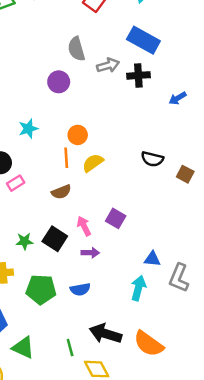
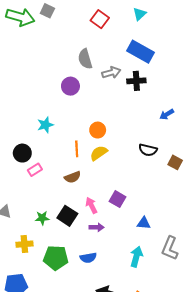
blue arrow: (178, 98) -> (167, 114), moved
orange circle: (78, 135) -> (98, 130), moved
blue triangle: (152, 259) -> (144, 223), moved

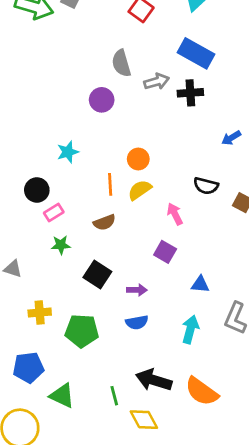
pink arrow: (91, 205) -> (175, 214), moved
green star: (42, 218) -> (61, 245), moved
blue semicircle: (88, 258) -> (137, 322), moved

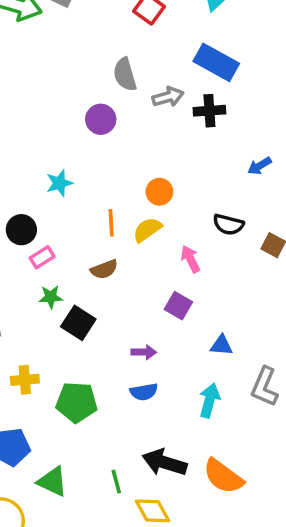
orange circle: (138, 159) -> (159, 192), moved
black square: (97, 275) -> (78, 323), moved

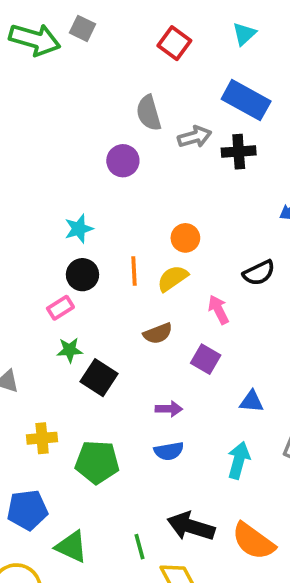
black semicircle: (228, 224) -> (259, 273), turned -40
black circle: (21, 230) -> (82, 275), moved
brown semicircle: (104, 269) -> (158, 333), moved

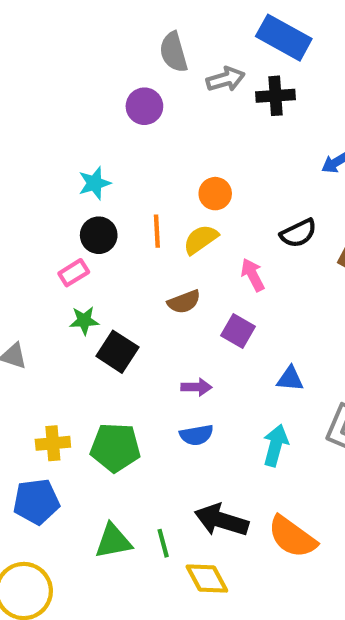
yellow cross: (42, 438) -> (53, 443), moved
green triangle: (71, 547) -> (113, 541), moved, turned -36

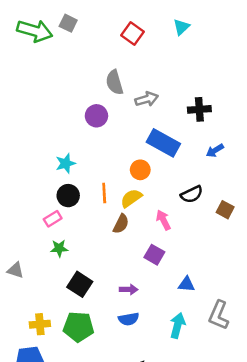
blue rectangle: (284, 38) -> (163, 143), moved
black cross: (276, 96) -> (199, 109), moved
brown semicircle: (184, 302) -> (121, 224), moved, turned -42
black square: (117, 352) -> (80, 284), moved

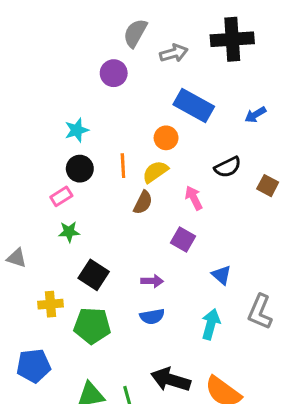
gray semicircle: (114, 82) -> (135, 33), turned 45
black cross: (199, 109) -> (232, 39), moved, size x1.5
blue triangle: (187, 284) -> (221, 275), turned 36
yellow cross: (40, 324) -> (51, 304), moved

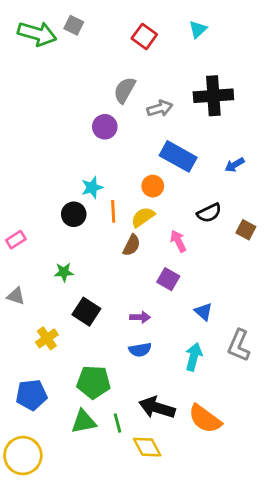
cyan star: (77, 130) -> (92, 187), moved
pink rectangle: (61, 196) -> (16, 240), moved
yellow cross: (51, 304) -> (47, 338), turned -30
green pentagon: (92, 326) -> (93, 382), moved

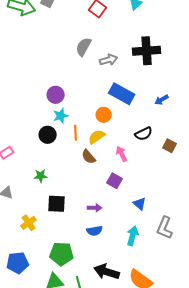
purple circle: (105, 127) -> (56, 95), moved
brown semicircle: (132, 245) -> (89, 157), turned 112
black square: (86, 312) -> (57, 204), turned -30

